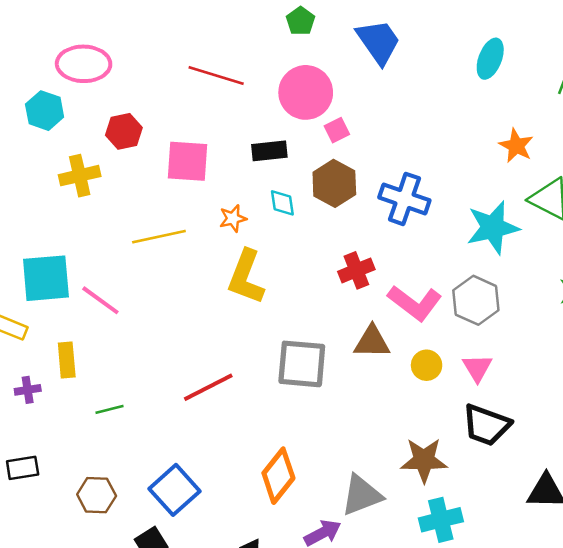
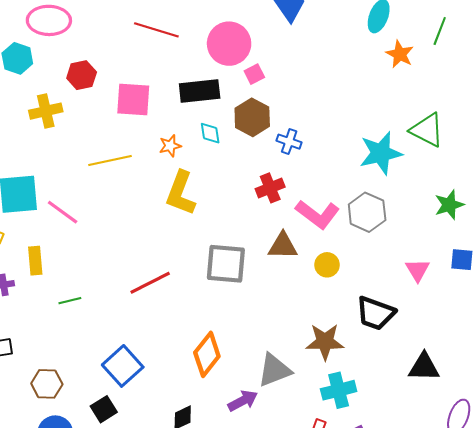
orange star: (516, 146) -> (400, 54), moved
black rectangle: (269, 151) -> (200, 91), size x1.4
blue cross: (404, 199) -> (289, 142), moved, size x0.6
pink triangle: (477, 368) -> (418, 270), moved
brown hexagon: (97, 495) -> (47, 384), moved

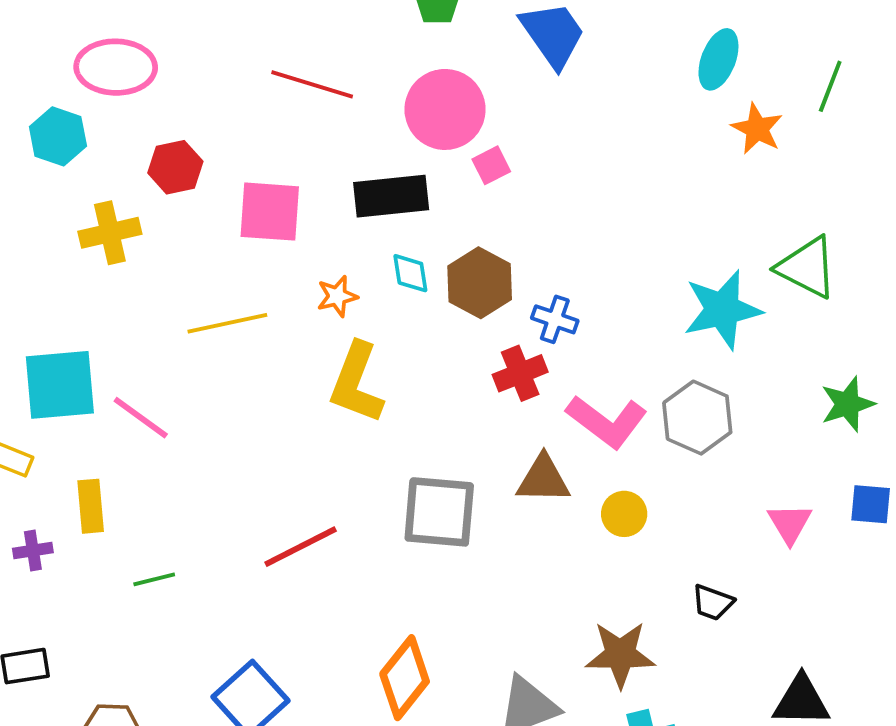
brown hexagon: (252, 117) -> (480, 283), moved
blue cross: (289, 142) -> (555, 319), moved
black trapezoid: (375, 313) -> (713, 602), size x0.6

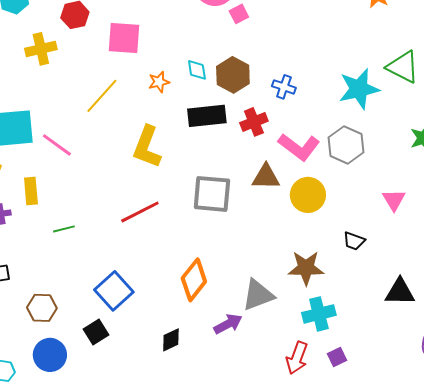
black rectangle: (391, 196) -> (207, 116), moved
blue cross: (555, 319) -> (284, 87), moved
yellow line: (227, 323) -> (102, 96), turned -36
yellow L-shape: (356, 383) -> (147, 147), moved
yellow circle: (624, 514) -> (308, 195), size x1.5

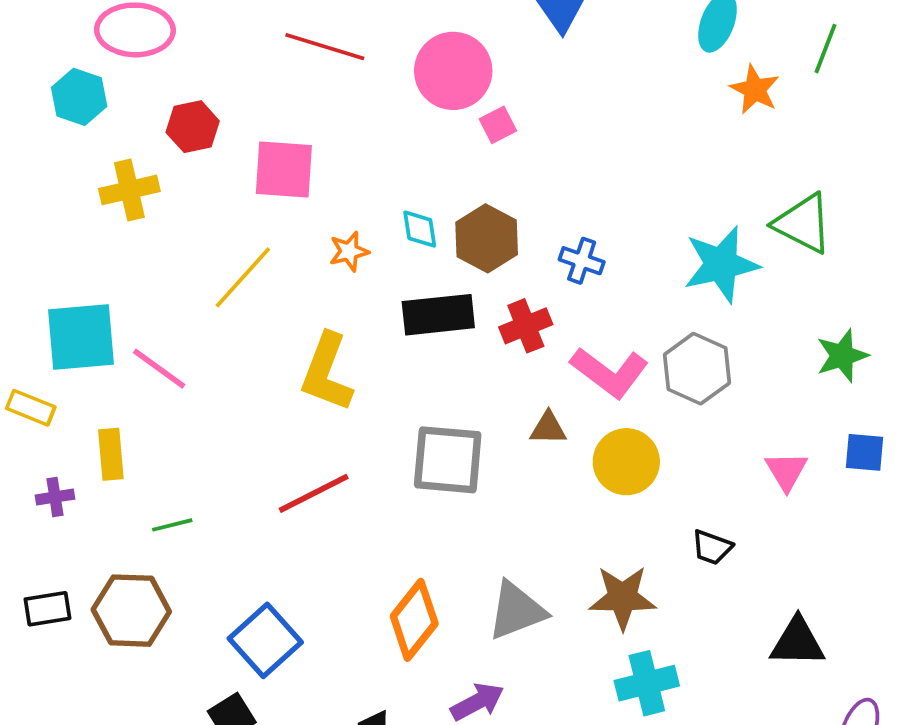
brown triangle: (266, 177) -> (548, 428), size x0.7
gray triangle: (258, 295) -> (516, 611), moved
brown hexagon: (42, 308) -> (131, 611), moved, size x1.4

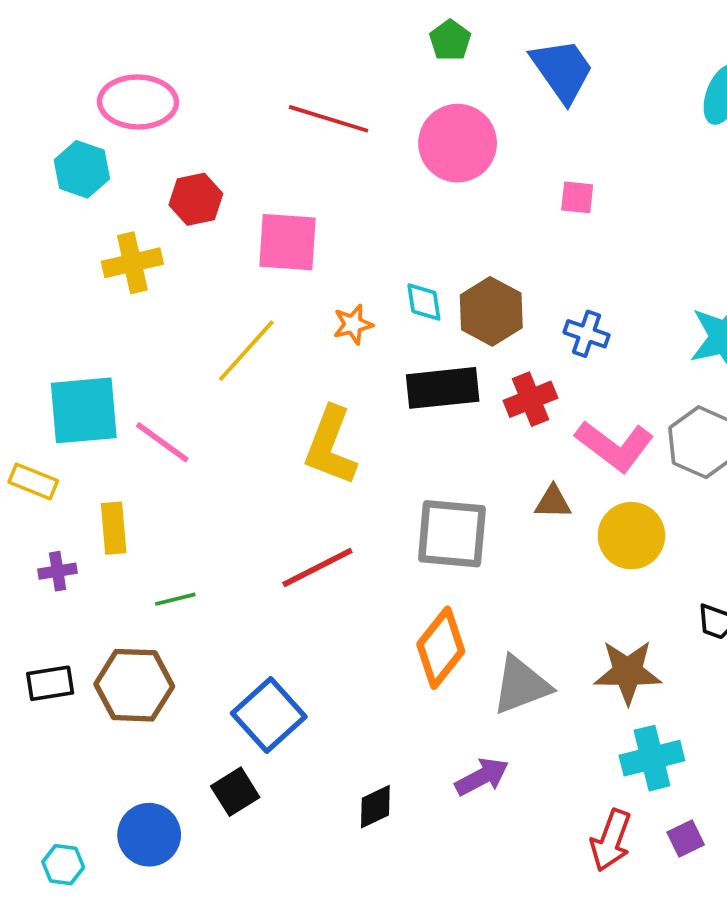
pink square: (498, 125) -> (577, 197), moved, turned 33
orange diamond: (414, 620) -> (441, 648), moved

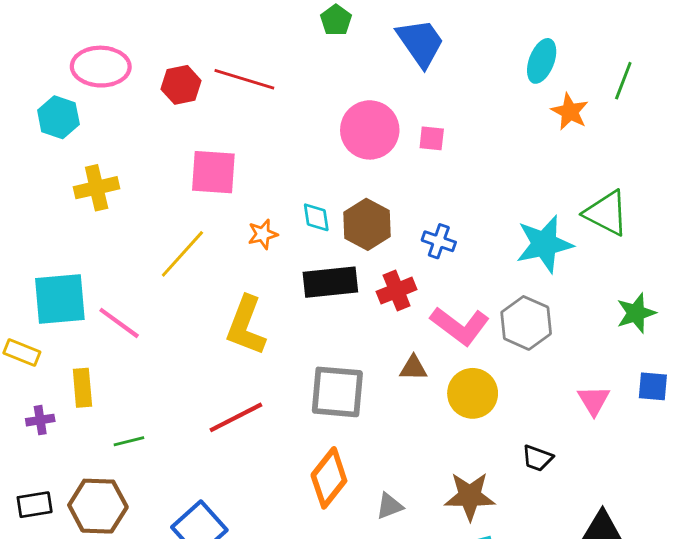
pink circle: (458, 143) -> (370, 130), moved
red hexagon: (196, 199) -> (181, 85), moved
gray triangle: (521, 685) -> (389, 506), size x0.6

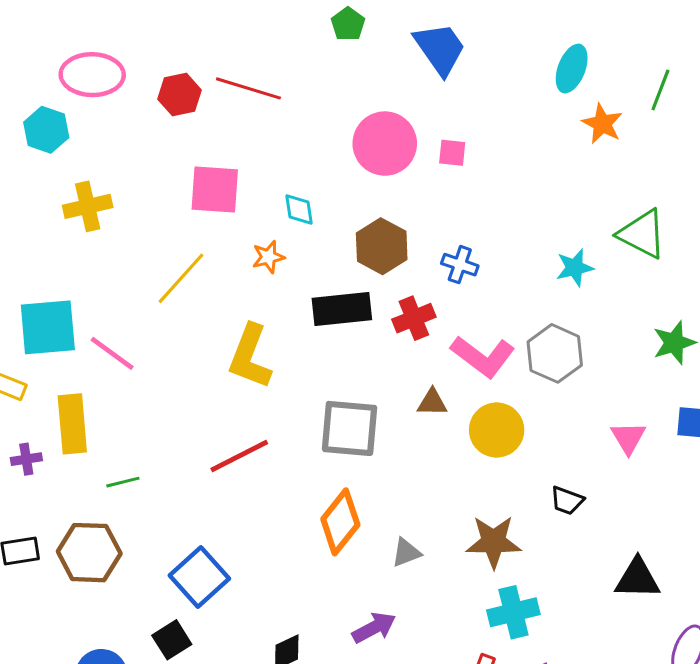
cyan diamond: (316, 217) -> (299, 209), moved
cyan star: (544, 244) -> (575, 268), size x0.6
yellow rectangle: (82, 388) -> (72, 424), size x1.4

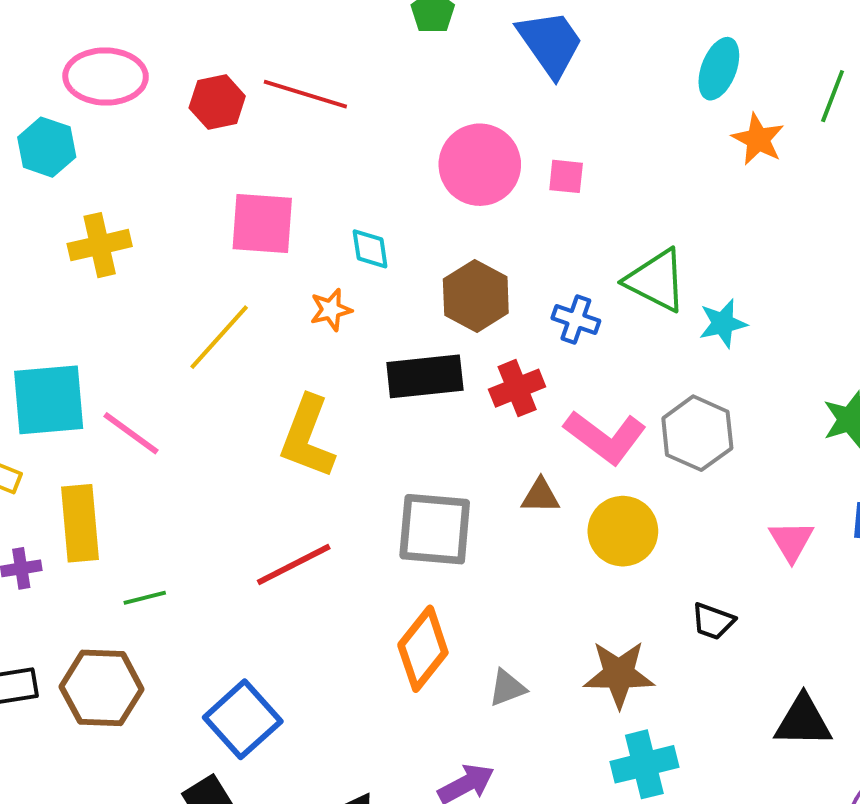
green triangle: (642, 234) -> (656, 280), moved

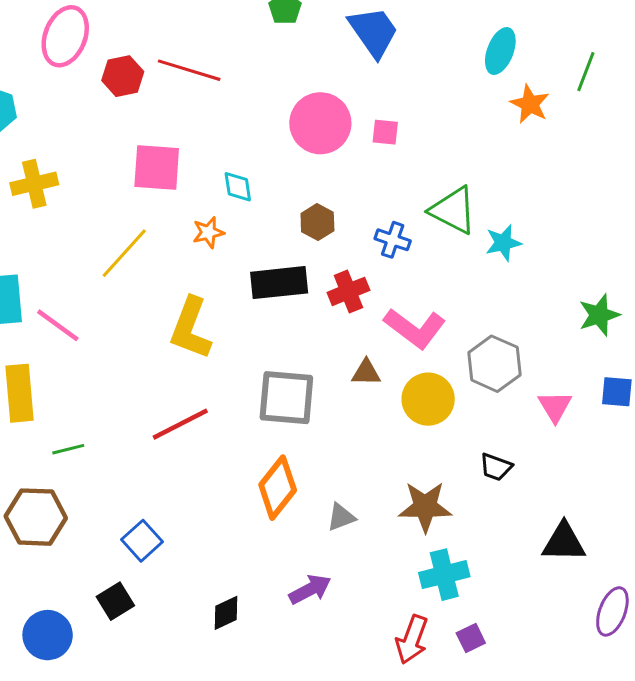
pink ellipse: (106, 77) -> (65, 36), moved, turned -70
brown hexagon: (476, 296) -> (317, 222), size x0.7
gray hexagon: (697, 433) -> (494, 364), moved
blue square: (243, 719) -> (142, 541), size x0.7

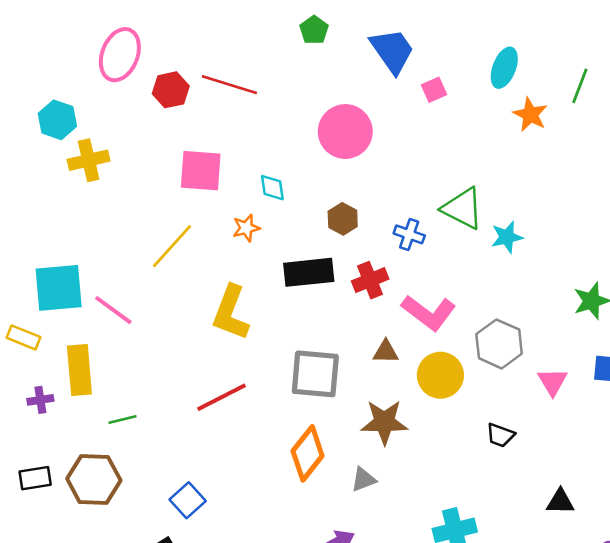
pink square: (385, 132) -> (434, 90), moved, turned -30
yellow cross: (34, 184) -> (89, 160), moved
brown star: (425, 507) -> (384, 422), moved
black triangle: (564, 542) -> (560, 502), size x0.7

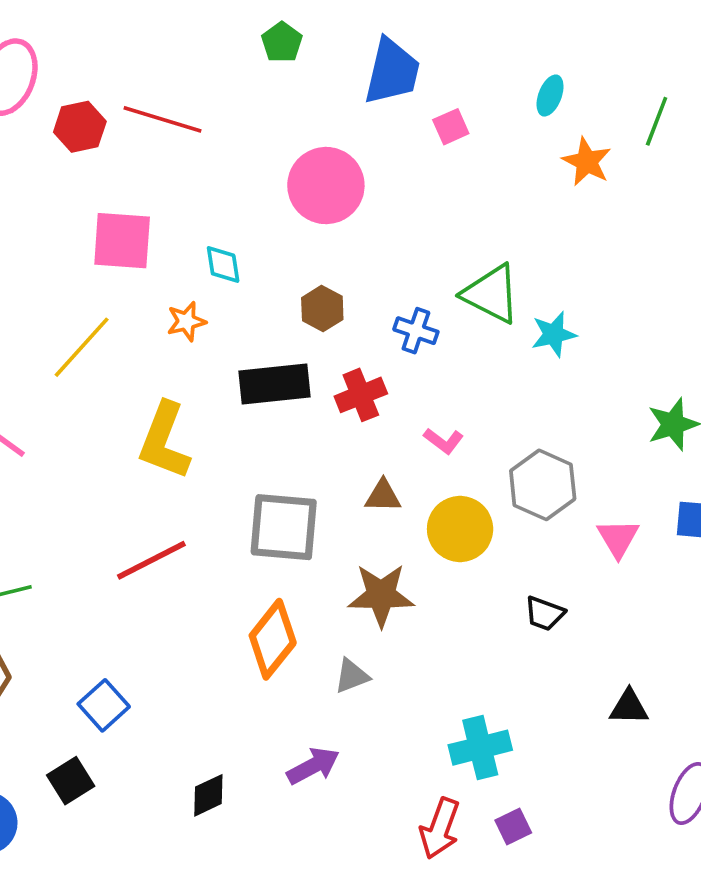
blue trapezoid: (392, 51) -> (392, 72), turned 48
cyan ellipse: (504, 68) -> (550, 96), size x0.7
pink L-shape: (429, 313) -> (443, 441), size x0.5

